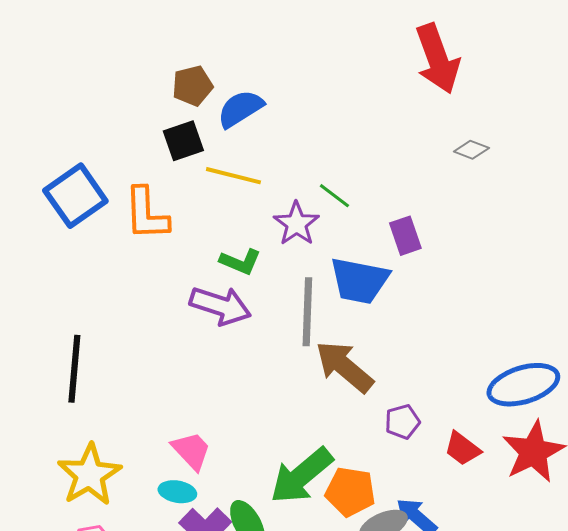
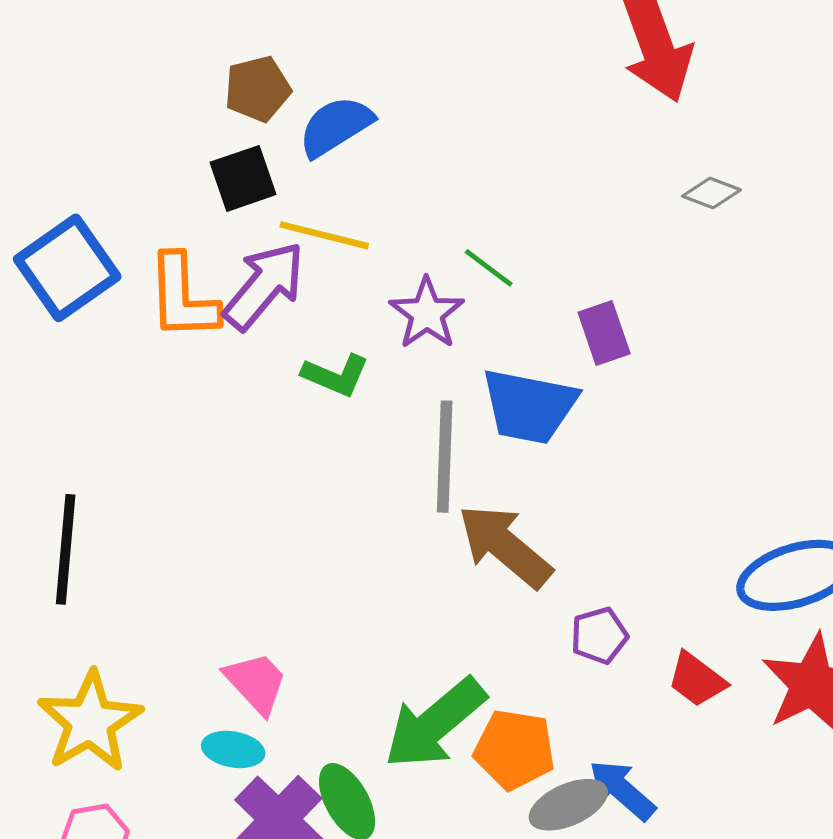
purple arrow: (220, 306) -> (264, 286), moved, turned -68

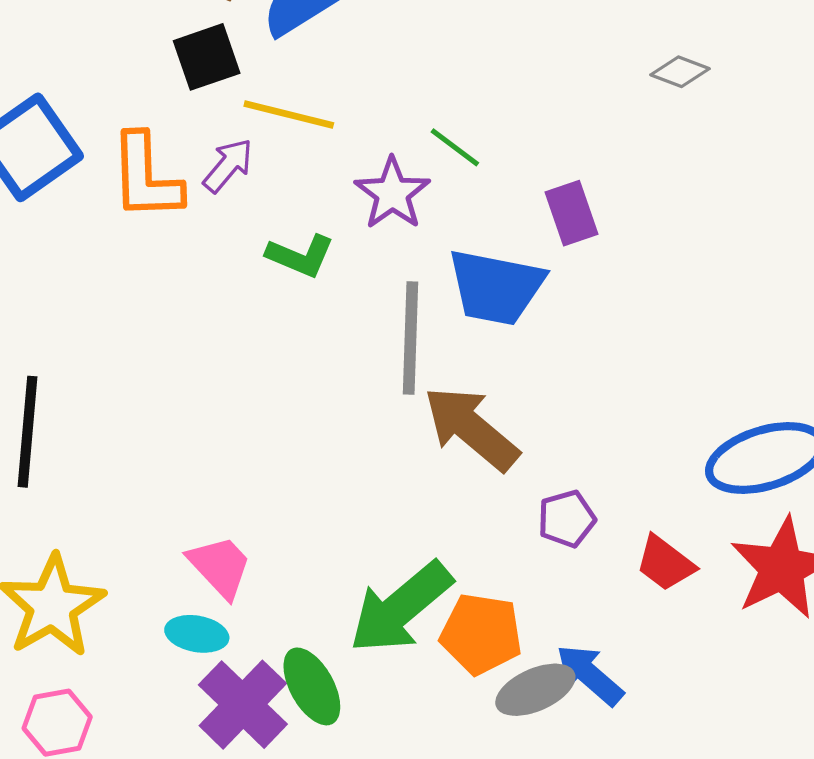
purple arrow: (264, 286) -> (228, 165), size x0.6

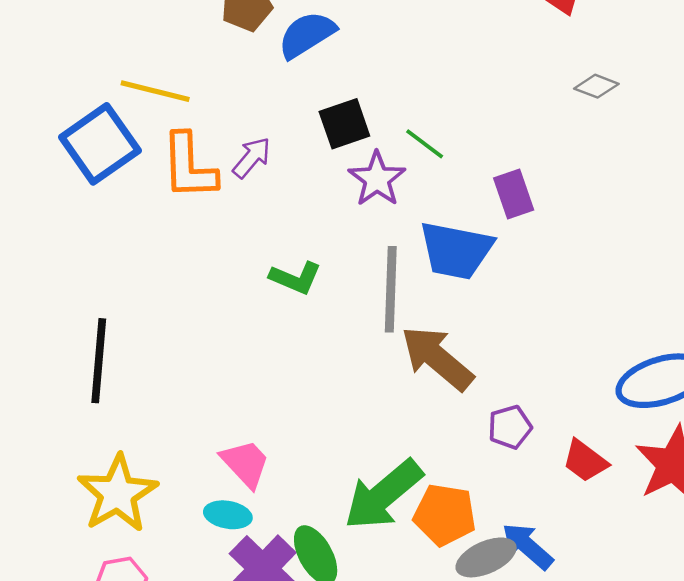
black square: (207, 57) -> (344, 124), moved
yellow line: (289, 114) -> (155, 91), moved
green L-shape: (300, 256) -> (296, 278), moved

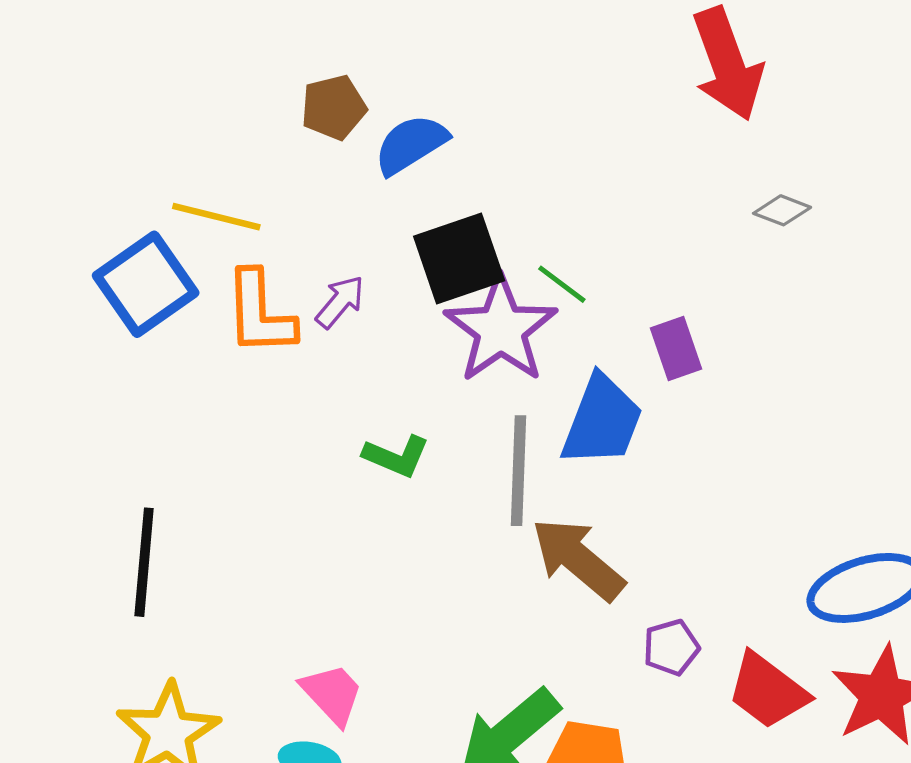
black square: (344, 124) -> (459, 258), size x1.4
purple star: (377, 179) -> (501, 329), size x1.5
blue trapezoid: (456, 250) -> (602, 421), turned -80
red trapezoid: (585, 461) -> (768, 691), size x1.4

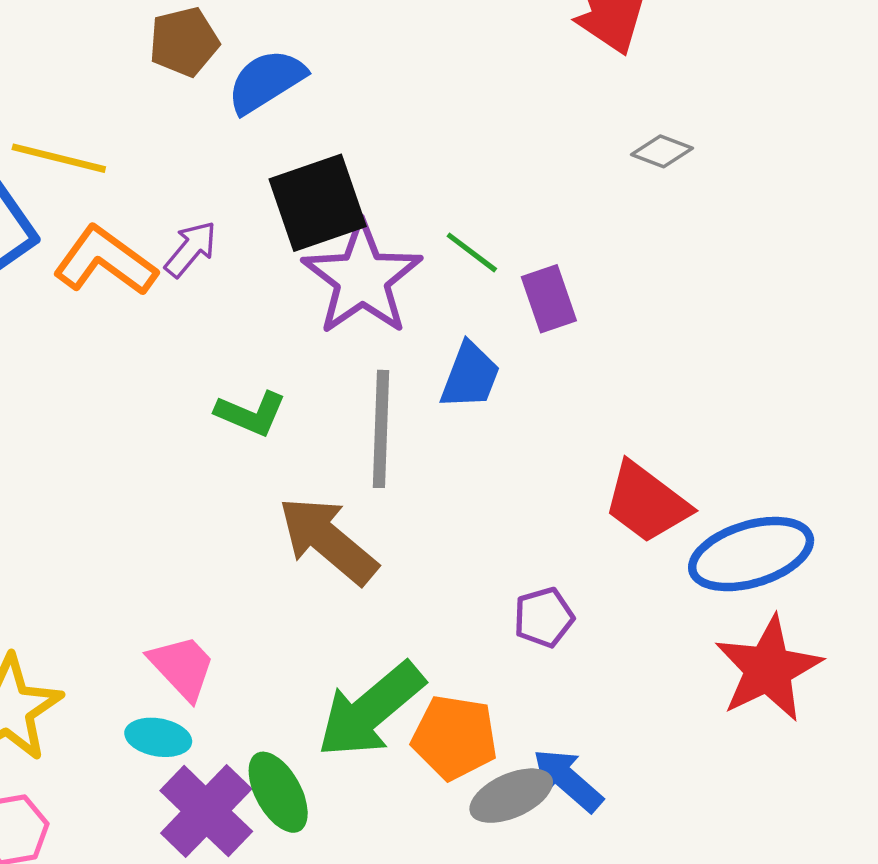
green line: (562, 284) -> (472, 252), moved
orange L-shape: (260, 313) -> (105, 261), turned 128
blue trapezoid: (602, 421) -> (470, 376), size x0.7
brown arrow: (578, 559) -> (328, 540), moved
red trapezoid: (768, 691) -> (647, 503), moved

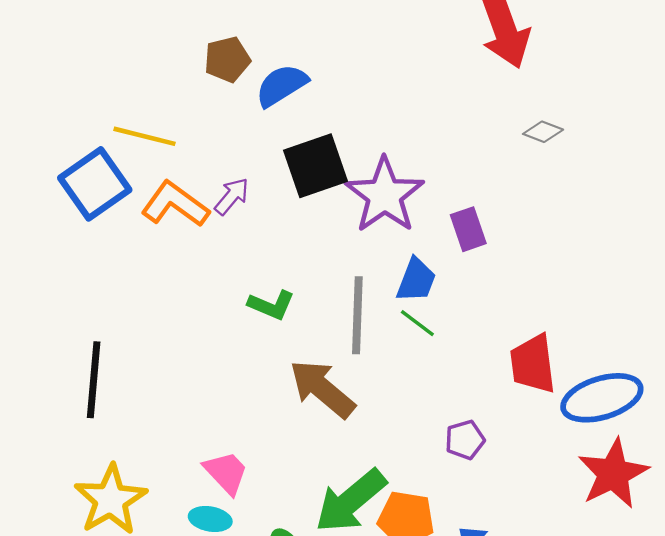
green line: (472, 252) -> (417, 323), moved
purple star: (362, 278) -> (385, 195), moved
red trapezoid: (647, 503) -> (533, 364), turned 46

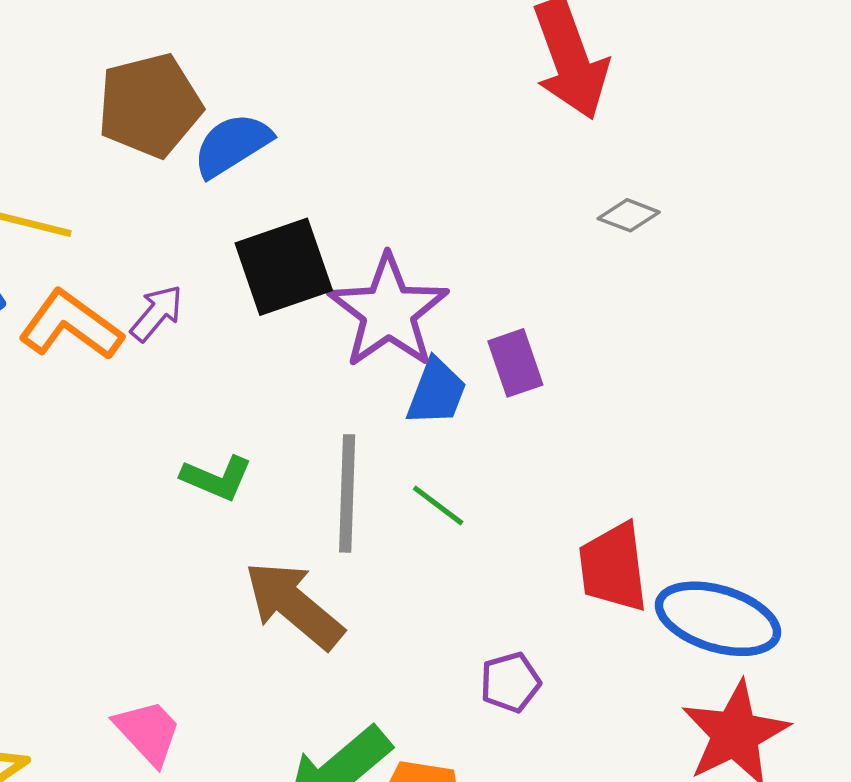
brown pentagon: (227, 59) -> (150, 105), size x1.5
blue trapezoid: (416, 280) -> (436, 392), moved
blue ellipse: (602, 398) -> (718, 619), turned 34

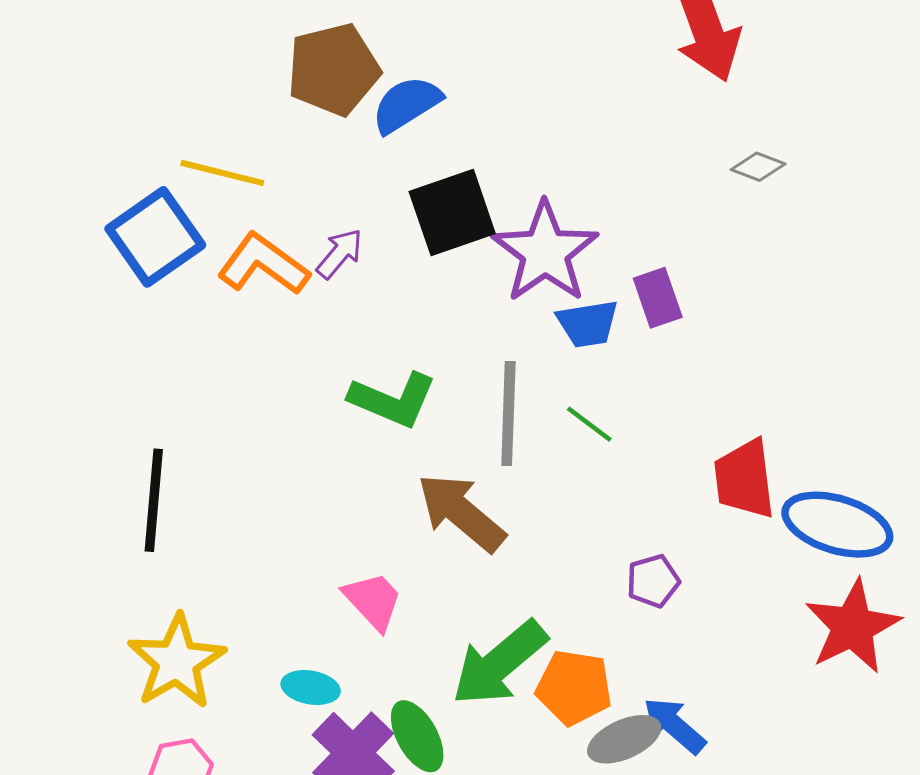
blue trapezoid: (436, 392) -> (588, 324), turned 60
green L-shape: (217, 478) -> (393, 400), size x1.4
pink trapezoid: (148, 732) -> (373, 601), moved

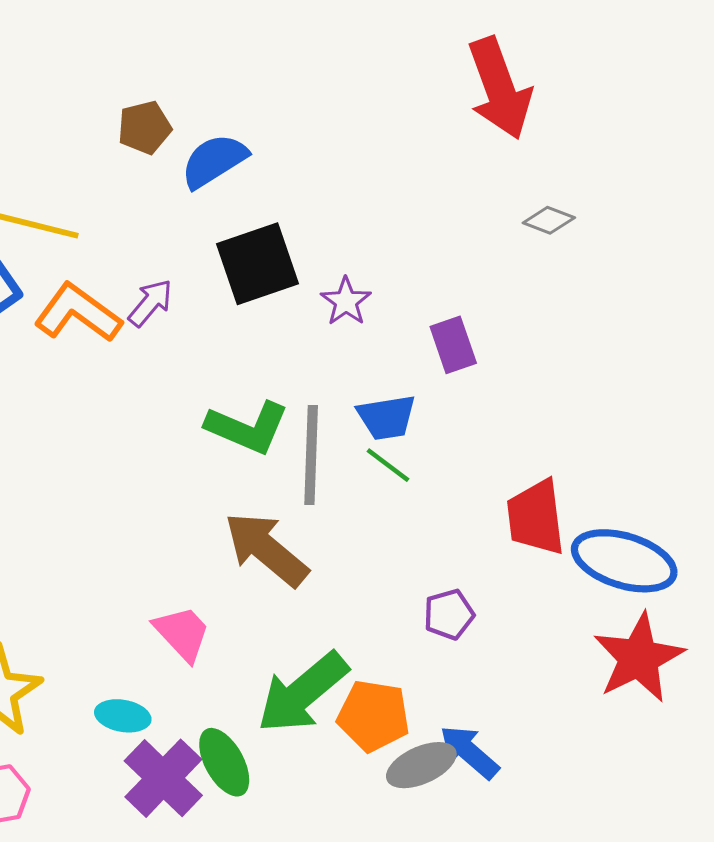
brown pentagon: (333, 69) -> (145, 128), size x0.6
purple star: (545, 252) -> (346, 301), size x0.5
blue trapezoid: (588, 324) -> (387, 417), moved
green L-shape: (393, 400) -> (247, 427), moved

